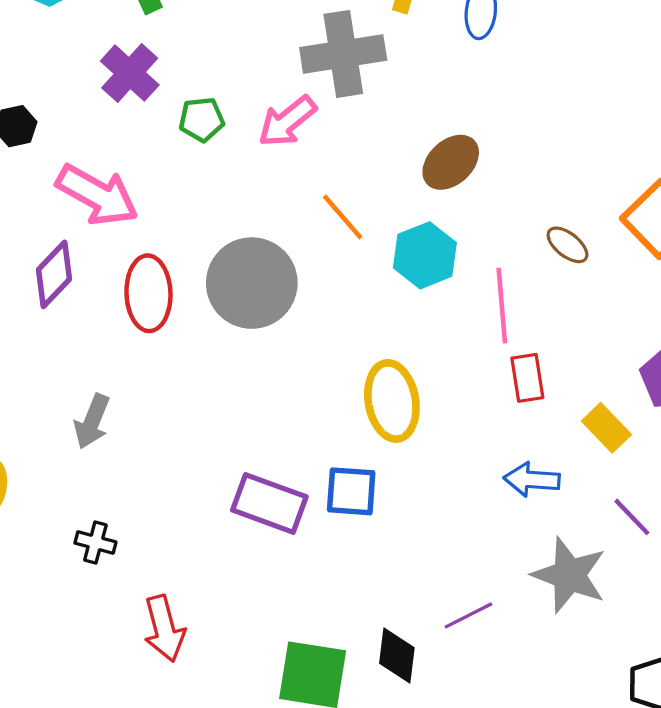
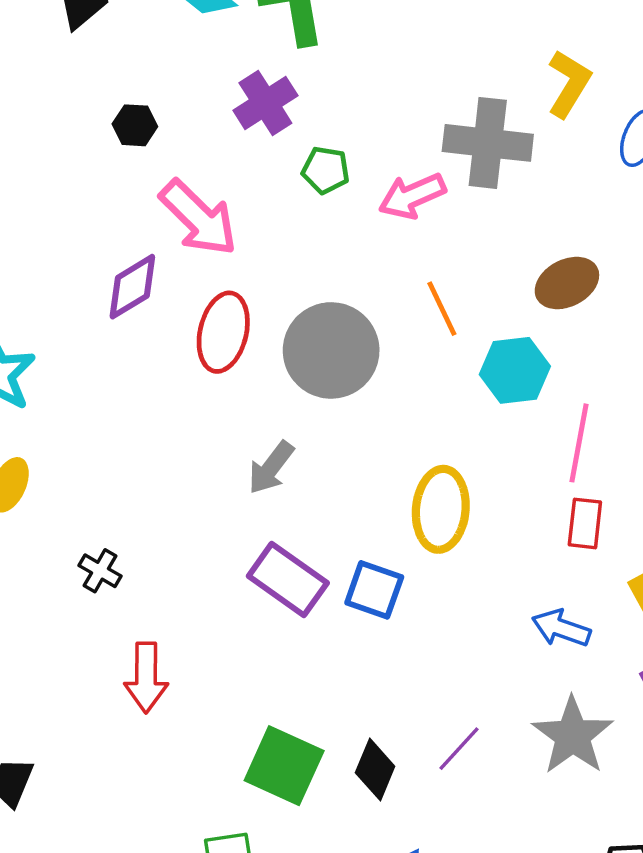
gray arrow: (92, 422) -> (271, 468), moved
purple line: (468, 615) -> (459, 749), turned -36

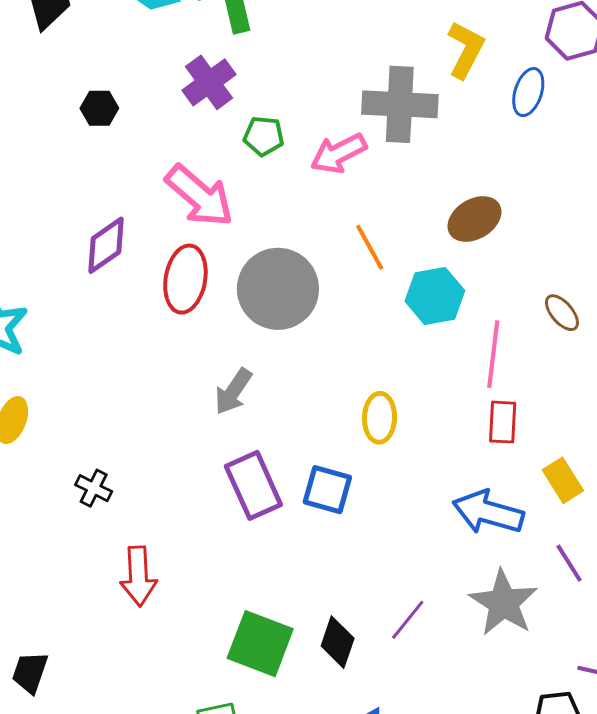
pink arrow: (198, 218) -> (199, 196), moved
yellow ellipse: (441, 509) -> (380, 418), size x0.7
purple rectangle: (288, 579) -> (253, 485), turned 34
blue arrow: (561, 628) -> (488, 512), size x1.4

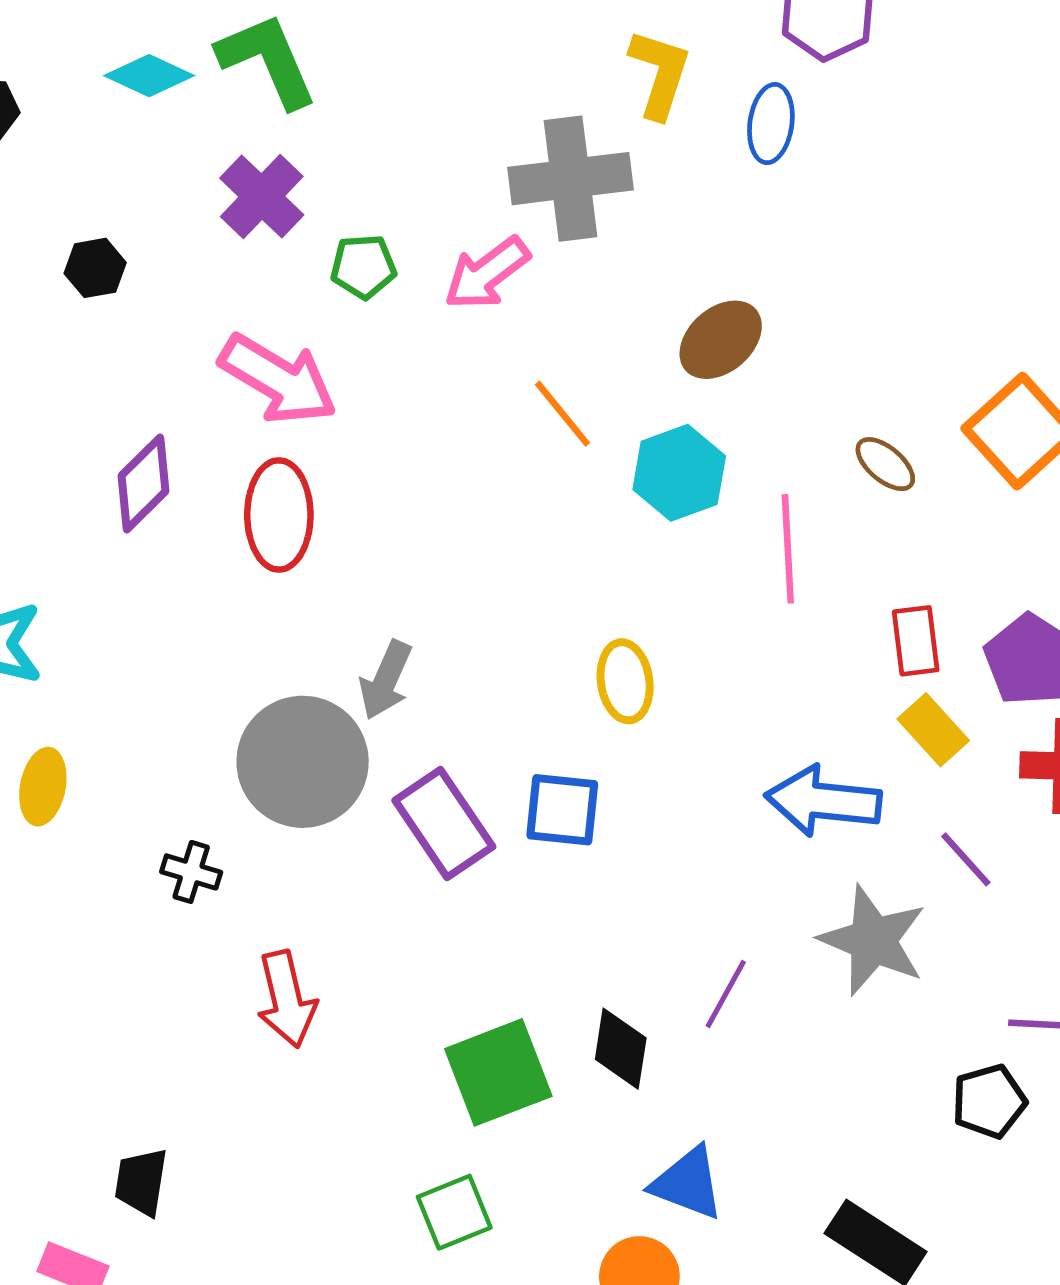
gray circle: (278, 289) -> (303, 762), moved
red rectangle: (503, 422) -> (916, 641), moved
green square: (260, 644) -> (498, 1072), turned -32

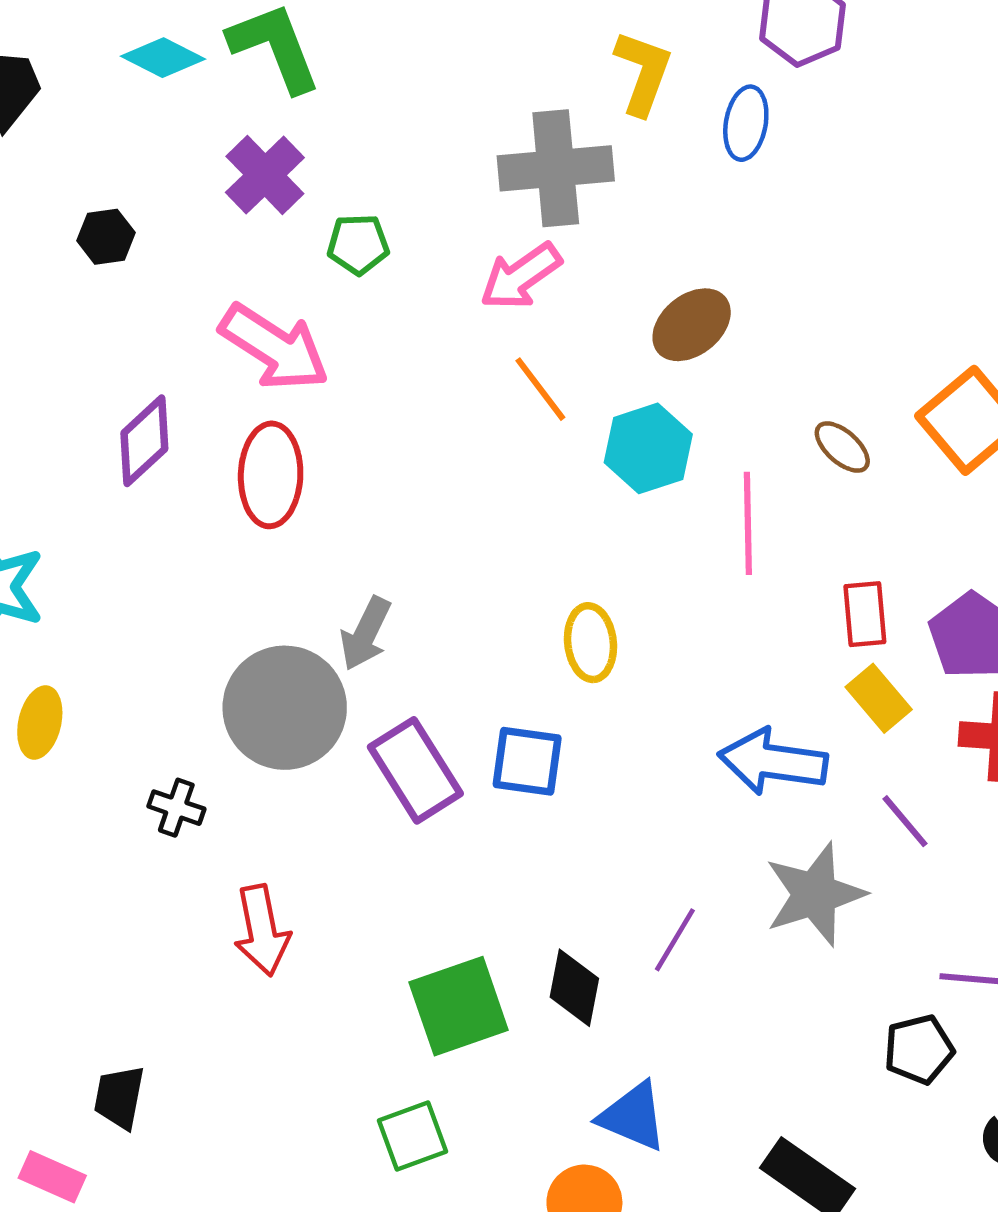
pink arrow: (487, 273) -> (521, 276), moved
gray star: (873, 940) -> (815, 894), turned 30

